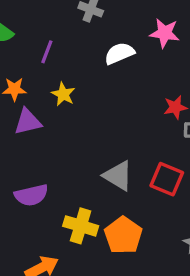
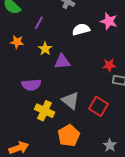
purple triangle: (28, 122) -> (62, 62), moved
purple semicircle: (31, 195) -> (31, 85), moved
yellow cross: (81, 226) -> (45, 111), moved

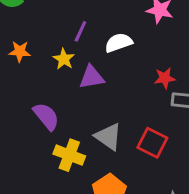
purple line: (39, 23) -> (80, 31), moved
white semicircle: (81, 29) -> (119, 43), moved
purple semicircle: (31, 85) -> (46, 116), turned -120

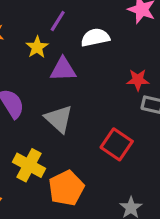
gray triangle: (108, 137) -> (59, 119), moved
yellow cross: (69, 155) -> (29, 165), moved

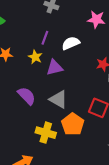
orange pentagon: (66, 188) -> (73, 124), moved

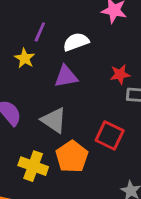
purple triangle: (55, 68) -> (66, 76), moved

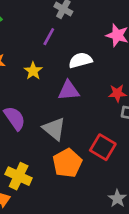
purple line: (40, 32) -> (49, 37), moved
yellow cross: (33, 166) -> (19, 176), moved

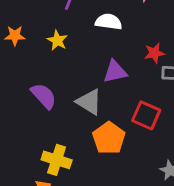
white semicircle: (80, 60) -> (109, 22), turned 30
purple triangle: (69, 91) -> (115, 72), moved

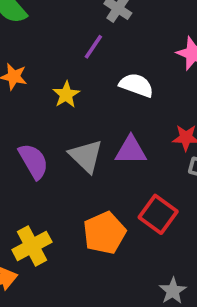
gray triangle: (89, 102) -> (86, 156), moved
yellow cross: (57, 160) -> (32, 246), turned 32

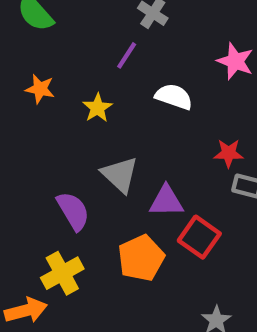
purple triangle: (131, 150) -> (166, 201), moved
purple semicircle: (33, 161) -> (73, 211), moved

